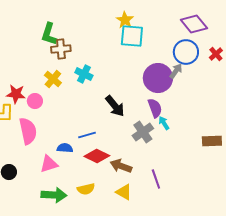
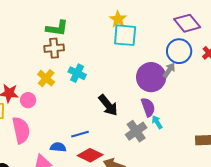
green L-shape: (49, 34) -> (57, 28), moved, turned -100

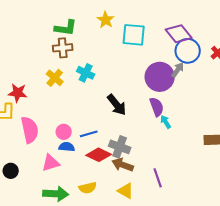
yellow star: (118, 19) -> (106, 20), moved
purple diamond: (187, 23) -> (179, 34), moved
pink circle: (28, 100) -> (64, 132), moved
gray cross: (136, 131) -> (120, 147), moved, turned -35

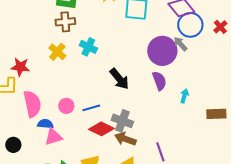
gray arrow: (178, 70) -> (180, 44), turned -77
cyan arrow: (166, 122) -> (184, 96), moved, turned 48
blue semicircle: (67, 147) -> (45, 124), moved

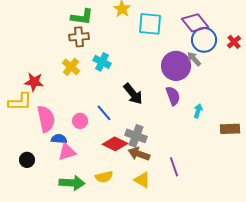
blue line: (91, 108) -> (104, 113), moved, turned 66

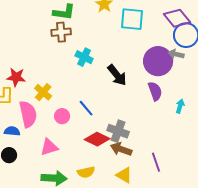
gray arrow: (194, 59) -> (176, 54), turned -35
yellow cross: (71, 67) -> (43, 92), moved
black arrow: (133, 94) -> (117, 75), moved
blue semicircle: (59, 139) -> (12, 131), moved

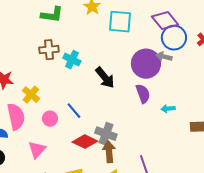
brown cross: (61, 32) -> (49, 50), moved
cyan arrow: (180, 106) -> (168, 109), turned -112
pink triangle: (49, 147) -> (37, 150), turned -30
brown arrow: (121, 149) -> (109, 152), turned 65

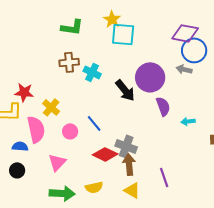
purple diamond: (165, 21) -> (185, 33), turned -40
cyan square: (120, 22) -> (123, 34), moved
purple circle: (146, 64) -> (150, 77), moved

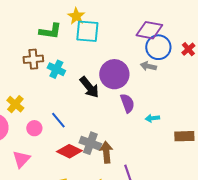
green L-shape: (72, 27) -> (50, 31), moved
brown arrow: (129, 164) -> (106, 152), moved

